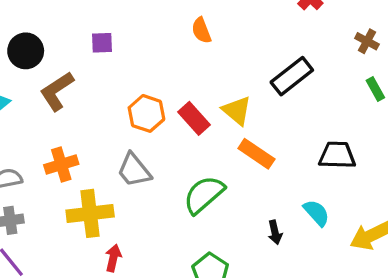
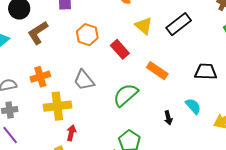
yellow triangle: (237, 111) -> (144, 26), moved
orange hexagon: (146, 113) -> (87, 35), moved

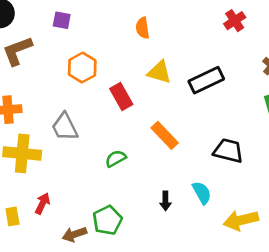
yellow triangle: (144, 26) -> (159, 72), turned -36
green semicircle: (126, 95) -> (116, 159), size x0.6
red arrow: (71, 133) -> (42, 203), moved

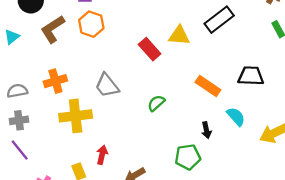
orange hexagon: (82, 68) -> (91, 24), moved
yellow triangle: (159, 72) -> (179, 35), moved
orange rectangle: (165, 135) -> (208, 86), moved
green pentagon: (107, 220) -> (188, 157), moved, turned 30

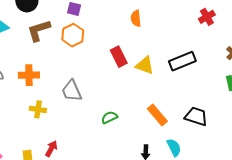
red rectangle: (150, 49) -> (119, 57), moved
yellow cross: (76, 116) -> (38, 109), size x0.6

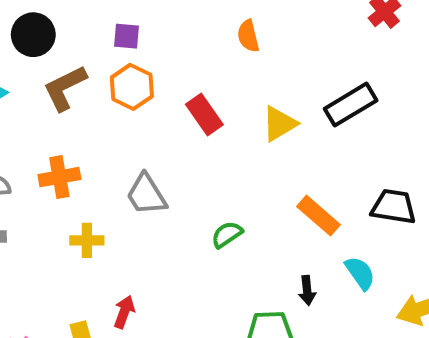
red rectangle: (119, 57) -> (204, 114), moved
yellow triangle: (145, 65) -> (279, 124), turned -42

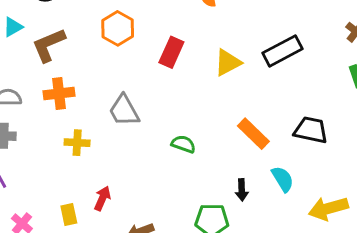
brown L-shape: (65, 88) -> (49, 45), moved
red rectangle: (204, 114) -> (171, 52), turned 56
green semicircle: (227, 234) -> (183, 144), turned 50

